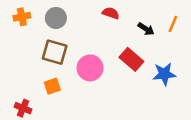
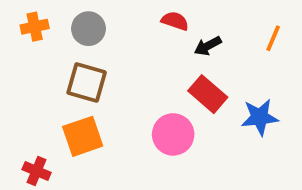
black arrow: (146, 29) -> (208, 46), moved, turned 119
pink circle: (90, 68) -> (173, 134), moved
orange square: (52, 86) -> (83, 136), size x1.5

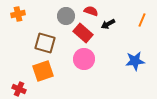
gray circle: (88, 29) -> (66, 16), moved
red rectangle: (208, 94) -> (83, 33), moved
pink circle: (173, 134) -> (84, 59), moved

